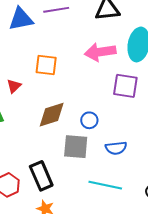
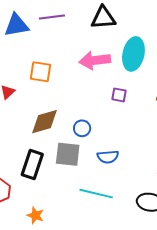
purple square: (125, 86) -> (119, 95), size x0.6
black rectangle: (41, 176) -> (32, 165), moved, turned 40

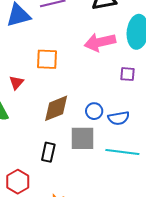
blue semicircle: (108, 157) -> (119, 118), moved
black rectangle: (32, 165) -> (48, 152), size x0.7
cyan line: (96, 194) -> (122, 152), moved

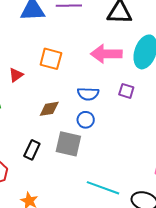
brown diamond: (56, 108) -> (49, 109), size x0.7
blue semicircle: (119, 118) -> (88, 94), moved
cyan line: (122, 152) -> (103, 188), moved

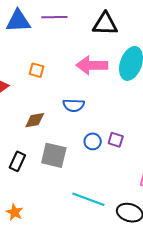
orange square: (51, 59) -> (36, 70), size x0.7
purple square: (126, 91) -> (116, 140), moved
blue circle: (86, 120) -> (93, 141), moved

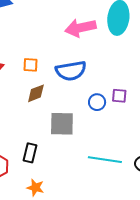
orange square: (36, 70) -> (31, 65), moved
blue semicircle: (74, 105) -> (71, 71), size x1.4
black rectangle: (17, 161) -> (30, 153), moved

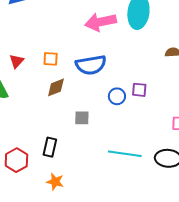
gray square: (62, 124) -> (82, 118), size x0.6

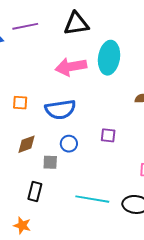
brown diamond: (56, 87) -> (27, 144), moved
blue circle: (117, 96) -> (69, 144), moved
black rectangle: (50, 147) -> (35, 191), moved

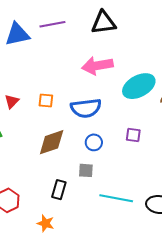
cyan ellipse: (109, 58) -> (139, 86), moved, turned 52
brown diamond: (27, 144) -> (52, 142), size x1.4
gray square: (50, 162) -> (86, 170), moved

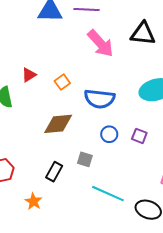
black triangle: (104, 23) -> (143, 34), moved
pink arrow: (97, 66) -> (100, 43), moved, turned -136
orange square: (46, 101) -> (62, 82), turned 35
blue circle: (94, 142) -> (109, 134), moved

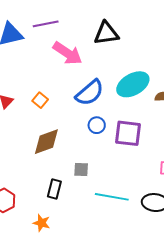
blue semicircle: (100, 99) -> (90, 93), moved, turned -32
blue circle: (109, 134) -> (97, 125), moved
purple square: (139, 136) -> (128, 133), size x1.8

